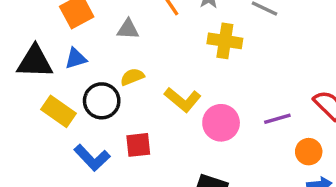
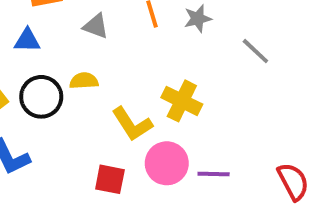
yellow cross: (225, 41) -> (182, 101), moved
purple line: (277, 119) -> (214, 174), moved
red square: (138, 145) -> (110, 179), moved

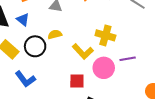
blue triangle: (27, 40) -> (23, 20), turned 48
purple line: (214, 174) -> (128, 59), moved

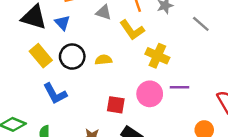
yellow semicircle: (55, 34) -> (103, 60), moved
yellow L-shape: (83, 51) -> (132, 30), moved

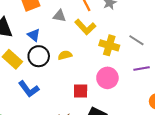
blue triangle: (62, 23) -> (34, 35), moved
gray line: (201, 24) -> (136, 40), moved
purple line: (180, 87) -> (142, 68), moved

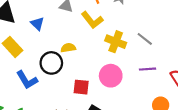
black circle: (39, 56) -> (51, 63), moved

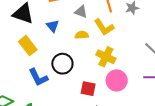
yellow cross: (116, 42) -> (106, 57), moved
yellow semicircle: (68, 48) -> (82, 35), moved

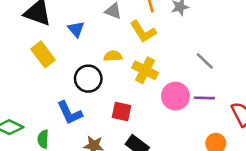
yellow semicircle: (82, 35) -> (113, 56), moved
blue L-shape: (38, 77) -> (70, 113), moved
pink circle: (117, 80) -> (175, 96), moved

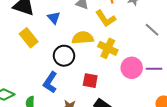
yellow semicircle: (113, 56) -> (83, 38), size x1.5
gray line: (205, 61) -> (152, 30), moved
blue L-shape: (70, 113) -> (50, 82), turned 60

